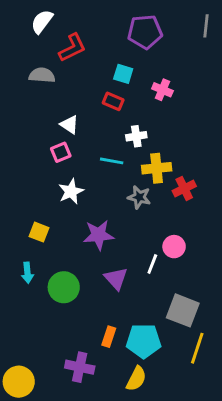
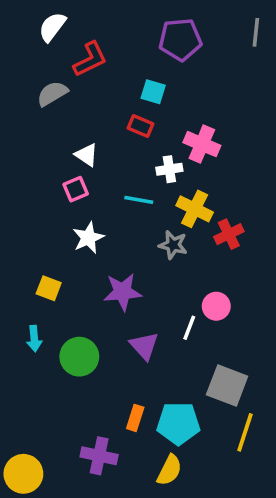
gray semicircle: (42, 75) -> (52, 94), turned -35
pink cross: (162, 90) -> (202, 144), moved, size x1.4
yellow cross: (157, 168) -> (195, 209), turned 32

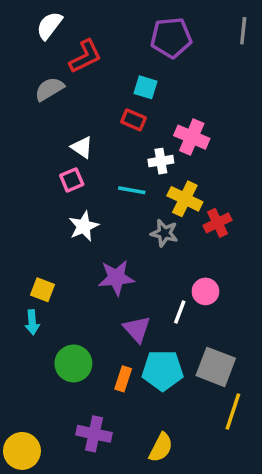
yellow square: (49, 288) -> (43, 290), moved
green circle: (79, 357) -> (73, 363), moved
orange rectangle: (135, 418) -> (123, 379), moved
cyan pentagon: (178, 423) -> (163, 370), moved

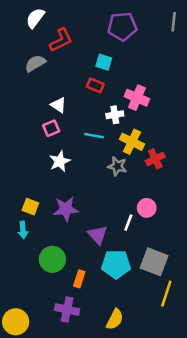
purple star: (116, 278) -> (66, 209), moved
orange rectangle: (123, 379) -> (79, 279), moved

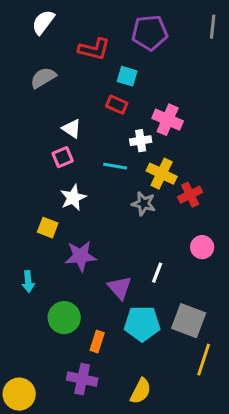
red L-shape: (61, 40) -> (94, 49), moved, turned 40
yellow square: (30, 207) -> (48, 228), moved
pink circle: (147, 208) -> (202, 247), moved

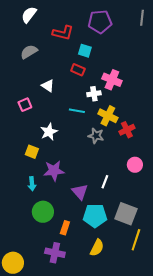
pink square: (63, 157) -> (25, 105), moved
cyan arrow: (28, 282) -> (32, 184), moved
yellow semicircle: (141, 391) -> (97, 248), moved

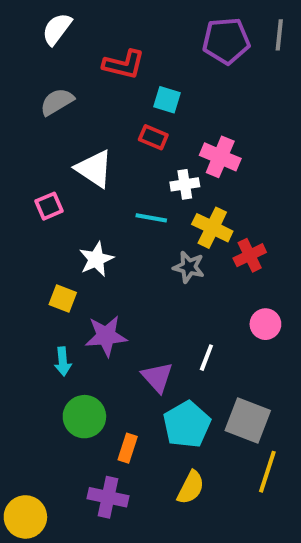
purple pentagon: (100, 22) -> (226, 41), moved
white triangle: (48, 86) -> (94, 169), size x1.5
cyan pentagon: (95, 216) -> (187, 424), turned -30

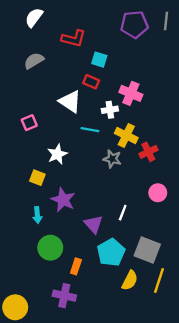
white triangle: (94, 169) -> (70, 102), moved
purple star: (106, 336) -> (63, 200), turned 30
yellow semicircle: (191, 487) -> (130, 280), moved

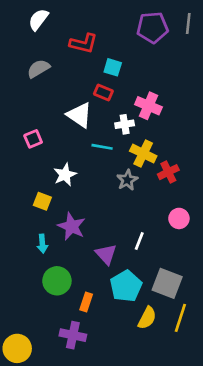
gray star: (112, 159) -> (127, 180), turned 30

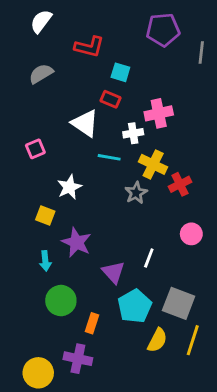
gray line: (188, 24) -> (201, 52), moved
pink cross: (148, 106) -> (159, 113), turned -35
yellow circle: (17, 348) -> (38, 373), moved

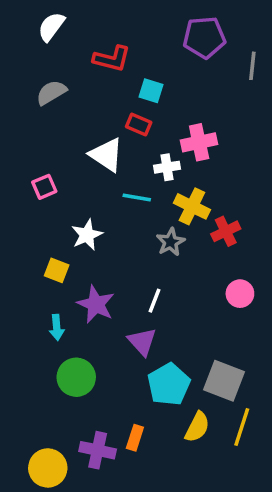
white line: (149, 258) -> (155, 301), moved
orange rectangle: (92, 323) -> (135, 438), moved

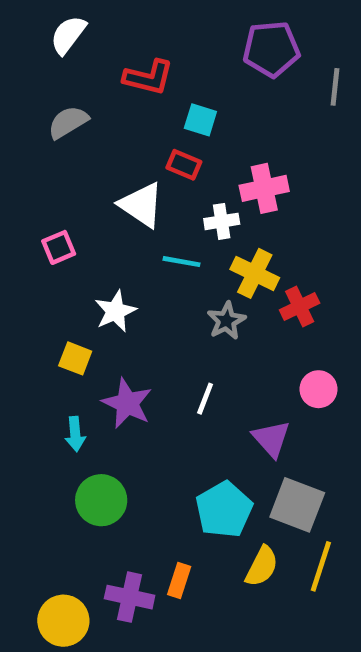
purple triangle: (142, 342) -> (271, 439), moved

